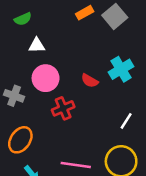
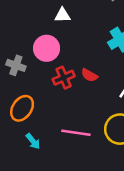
white triangle: (37, 45) -> (62, 15), moved
red semicircle: (90, 81) -> (89, 75), moved

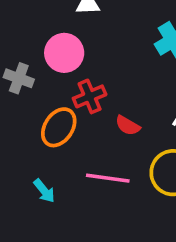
red semicircle: (89, 75) -> (128, 125), moved
orange ellipse: (22, 108) -> (59, 127), moved

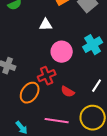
pink circle: (64, 53) -> (62, 52), moved

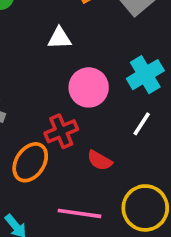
white line: (97, 86) -> (142, 124), moved

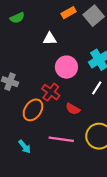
red cross: (61, 131) -> (51, 92), turned -30

